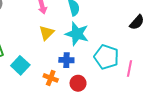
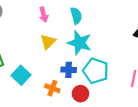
cyan pentagon: (106, 57) -> (96, 71), moved

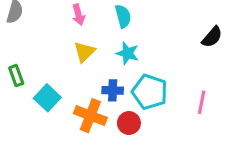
cyan star: (79, 43) -> (127, 53), size x0.7
orange cross: (52, 88) -> (90, 116), size x1.5

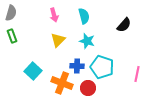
black semicircle: (212, 37) -> (124, 25), moved
green rectangle: (16, 76) -> (12, 36), moved

